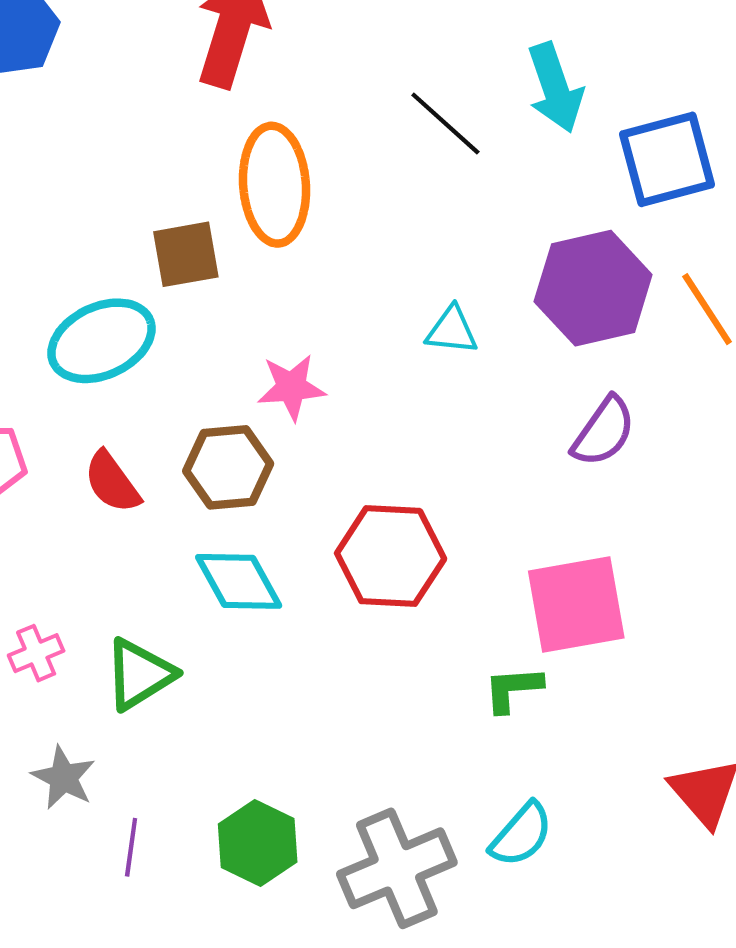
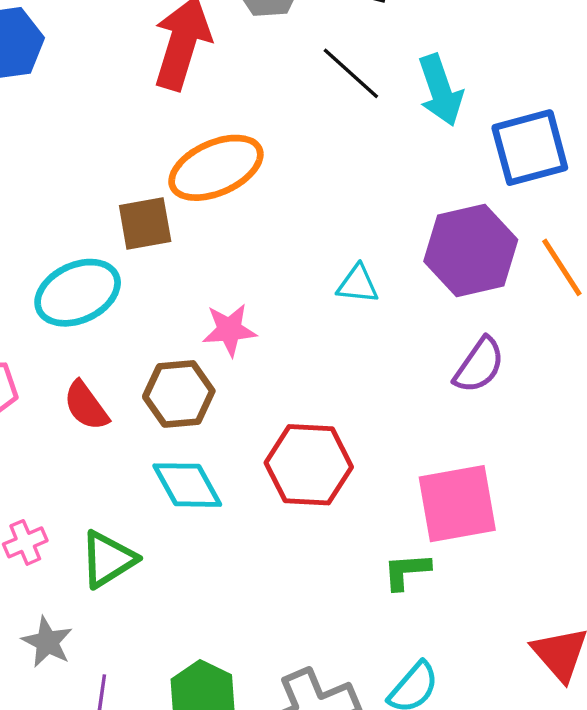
black line: (445, 123) -> (351, 73), moved
orange ellipse: (275, 185) -> (216, 168), turned 70

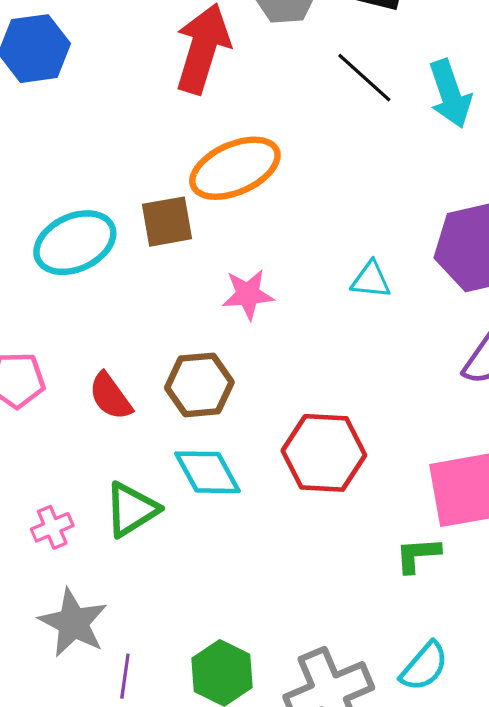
cyan ellipse: (78, 293) -> (75, 243), moved
pink star: (229, 330) -> (248, 294), moved
green triangle: (108, 559) -> (131, 510), moved
gray star: (47, 642) -> (73, 623), size x1.4

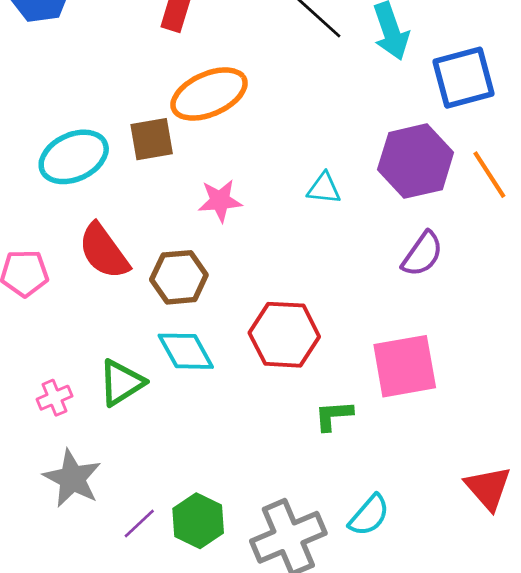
red semicircle: (110, 396) -> (104, 251), moved, size x1.4
green L-shape: (418, 555) -> (334, 415), moved
purple line: (125, 676) -> (139, 523), moved, turned 39

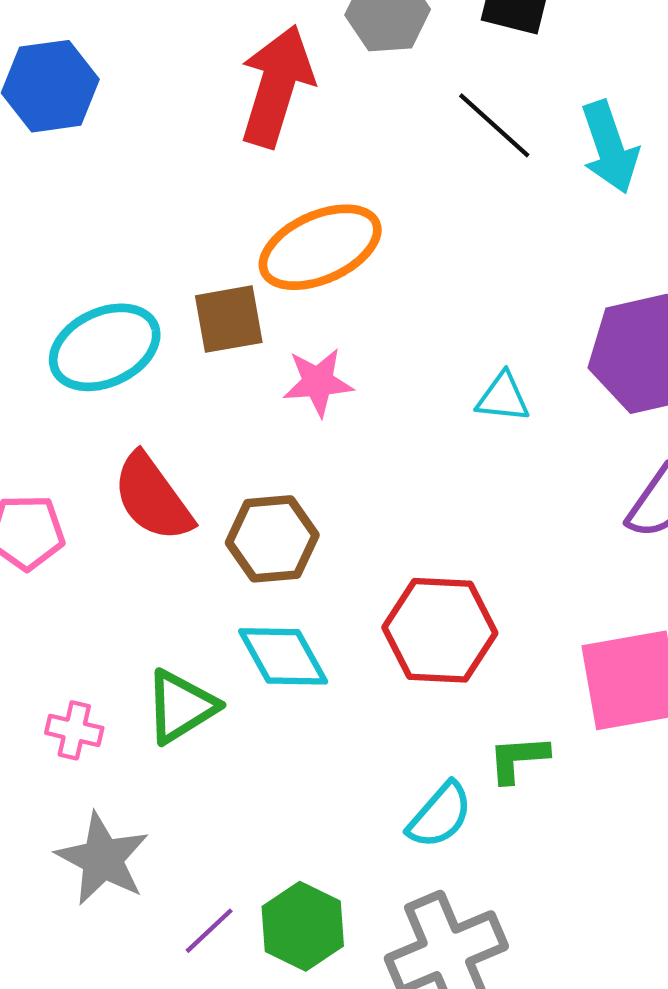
pink star: (220, 201) -> (318, 382), moved
pink cross: (54, 398) -> (74, 730), turned 36
cyan semicircle: (369, 515) -> (440, 815), moved

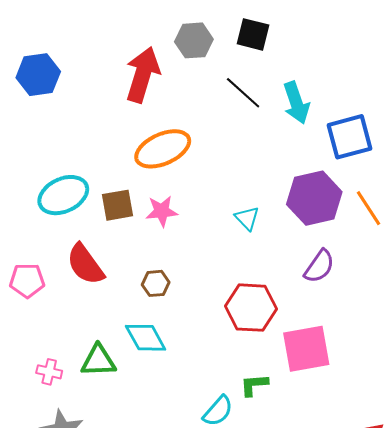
brown square: (229, 319) -> (117, 205), moved
cyan triangle: (503, 397) -> (247, 218), turned 40
brown hexagon: (272, 539) -> (156, 283), moved, size x0.7
red hexagon: (440, 630) -> (251, 308), moved
green triangle: (181, 706) -> (98, 361), turned 30

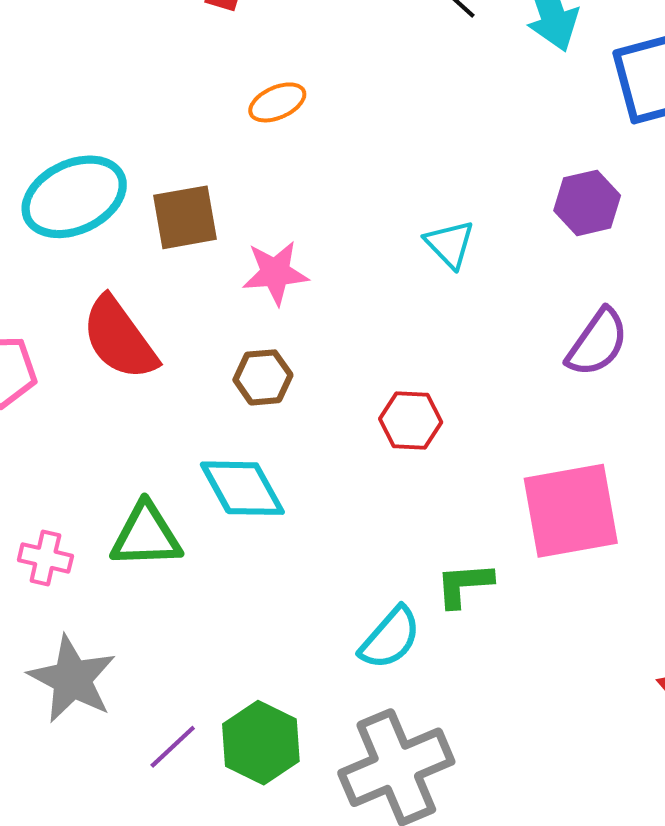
orange ellipse: (163, 149) -> (277, 102), size x0.5
purple hexagon: (314, 198) -> (587, 203), size x0.6
pink star: (162, 211) -> (275, 273), moved
red hexagon: (251, 308) -> (411, 420), moved, size x0.6

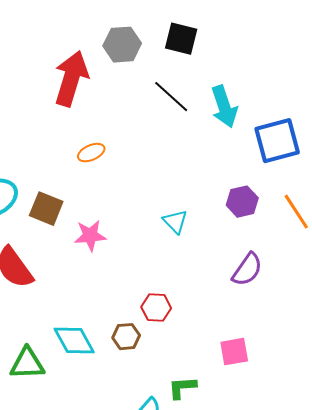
brown square: (185, 217) -> (46, 209), turned 32
brown hexagon: (263, 377) -> (126, 337), moved
pink square: (571, 511) -> (234, 352), size x0.6

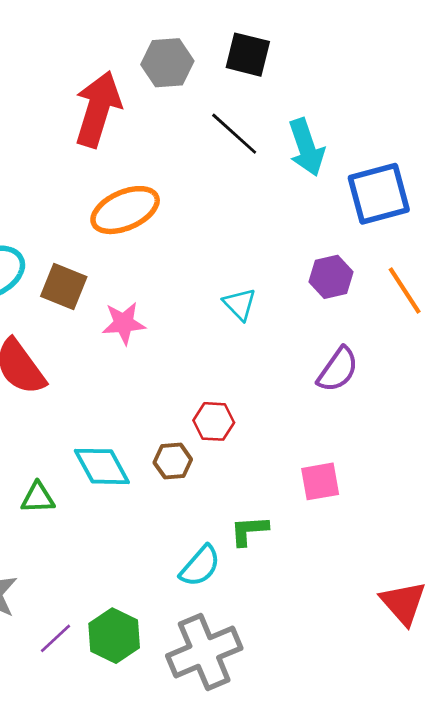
orange ellipse: (91, 153) -> (125, 210), size x1.8
green triangle: (27, 364) -> (38, 498), size x0.7

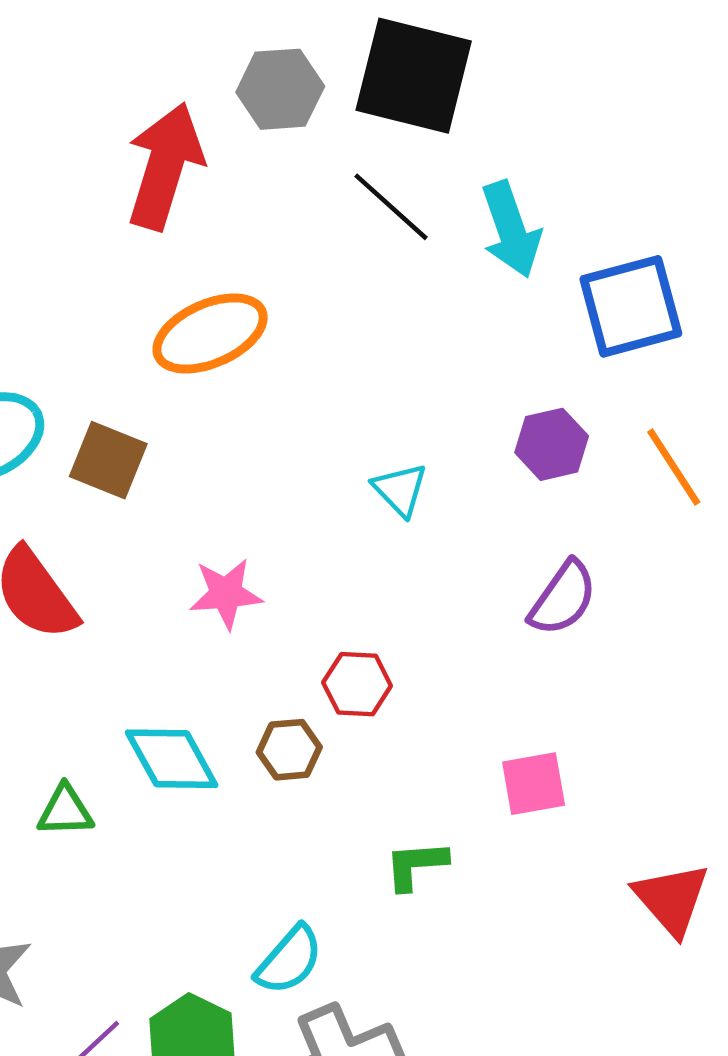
black square: (248, 55) -> (414, 76), size x1.6
pink star: (124, 323) -> (226, 594), moved
cyan semicircle: (200, 566) -> (289, 960), moved
red triangle: (403, 603) -> (672, 899), moved

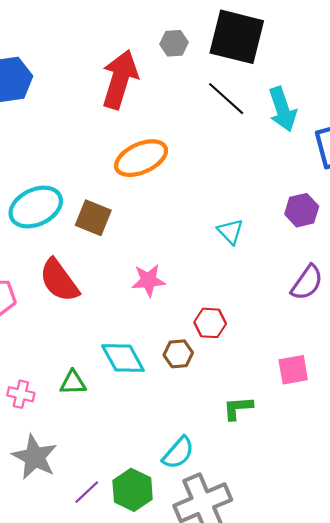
gray hexagon: (280, 89) -> (174, 43), size x0.7

